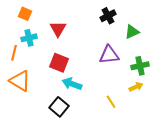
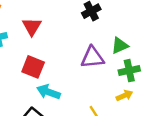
green triangle: (132, 32) -> (120, 46), moved

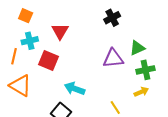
red square: (33, 67) -> (49, 61), moved

